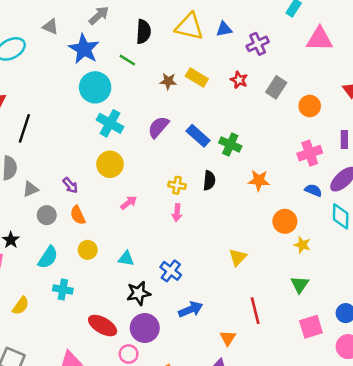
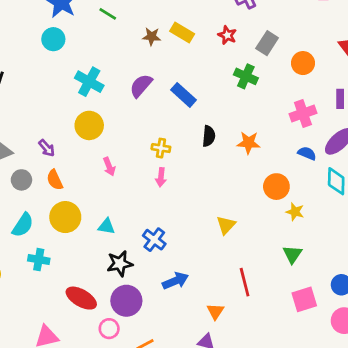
cyan circle: (95, 87) -> (53, 39), moved, size x0.7
green cross: (230, 144) -> (246, 76), moved
black semicircle: (209, 180) -> (209, 136), moved
pink arrow: (129, 203) -> (109, 167), turned 105
yellow circle: (88, 250) -> (65, 217), size x1.5

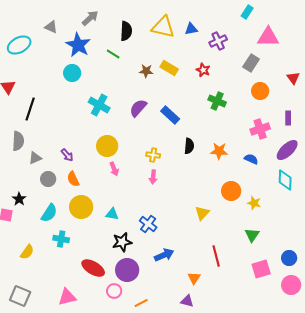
gray rectangle: (267, 43) -> (251, 63), moved
yellow circle: (89, 125) -> (107, 146), moved
blue semicircle: (307, 153) -> (251, 159), moved
orange circle: (276, 187) -> (231, 191), moved

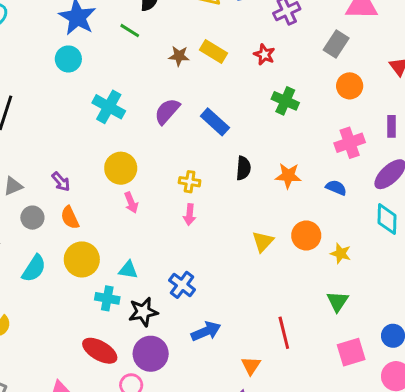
yellow triangle: (202, 213) -> (263, 241), moved
cyan cross: (61, 239) -> (107, 298), moved

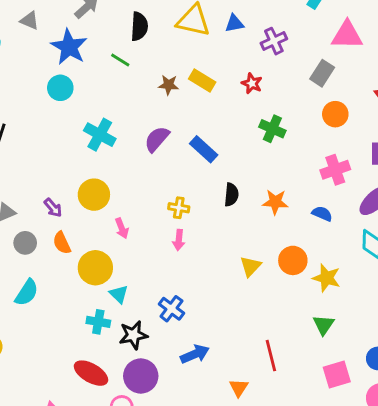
yellow circle: (121, 168) -> (94, 195), moved
yellow star: (341, 253) -> (327, 278), size x1.4
yellow circle: (82, 259) -> (95, 268), moved
cyan triangle: (128, 270) -> (119, 294), turned 36

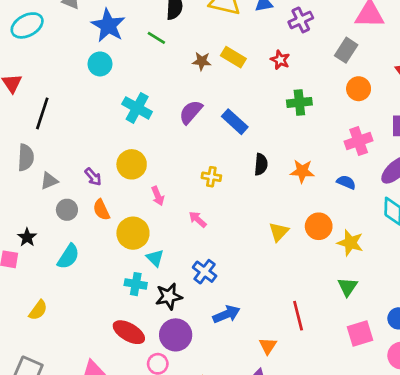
green cross: (272, 129) -> (299, 102), turned -30
pink arrow: (179, 240) -> (198, 219), moved, turned 126

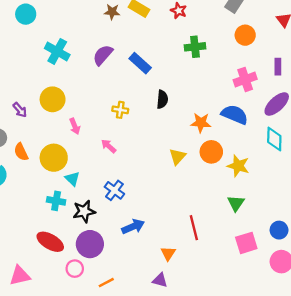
orange star: (302, 171) -> (201, 123), moved
blue semicircle: (346, 182) -> (235, 115), size x1.6
orange semicircle: (101, 210) -> (21, 152), moved

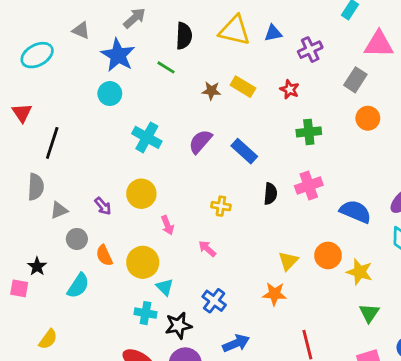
pink cross: (245, 79) -> (309, 185), moved
orange star: (201, 123) -> (274, 294), moved
green triangle: (236, 203) -> (369, 313), moved

